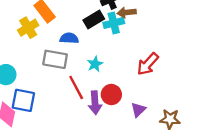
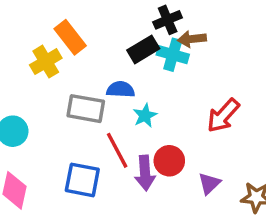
cyan cross: (114, 23) -> (173, 55), turned 30
blue semicircle: (69, 38) -> (121, 89), moved
blue square: (23, 100) -> (82, 180), moved

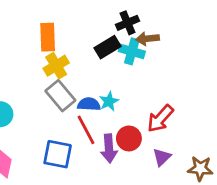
orange rectangle: (70, 37) -> (48, 37), turned 36
yellow cross: (46, 62) -> (56, 66), moved
blue semicircle: (121, 89) -> (89, 104), moved
gray rectangle: (86, 109) -> (60, 96), turned 40
red arrow: (223, 116) -> (160, 118), moved

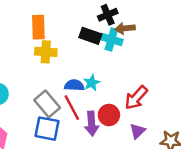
black rectangle: (108, 47) -> (90, 36), turned 50
yellow cross: (56, 66) -> (46, 52), turned 35
gray rectangle: (60, 96) -> (47, 104), moved

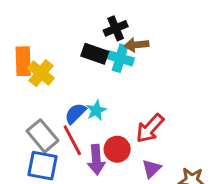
orange rectangle: (38, 27) -> (23, 61), moved
yellow cross: (46, 52) -> (41, 73), turned 35
blue semicircle: (74, 85) -> (75, 113), turned -48

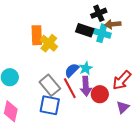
purple arrow: (96, 160) -> (86, 86), moved

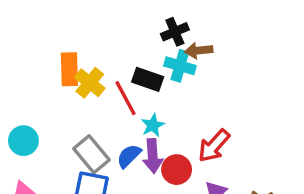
black rectangle: (85, 30) -> (148, 79), moved
blue semicircle: (72, 70) -> (129, 156), moved
red line: (70, 88) -> (126, 98), moved

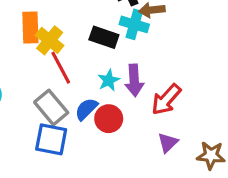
red line: (126, 98) -> (61, 68), moved
purple arrow: (153, 156) -> (134, 80), moved
red circle: (177, 170) -> (109, 119), moved

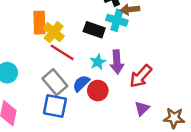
red line: (61, 68) -> (62, 52), turned -30

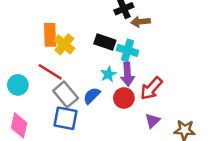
cyan cross: (117, 20) -> (127, 50), moved
red line: (62, 52) -> (50, 72), moved
red circle: (98, 91) -> (124, 98), moved

